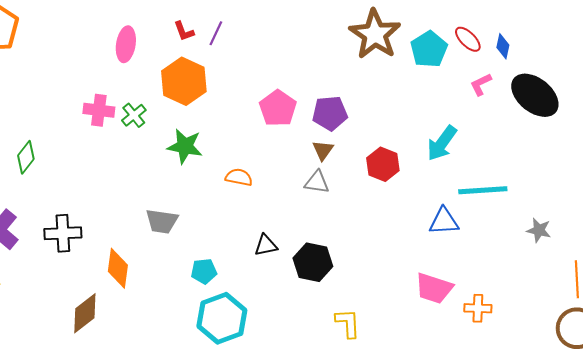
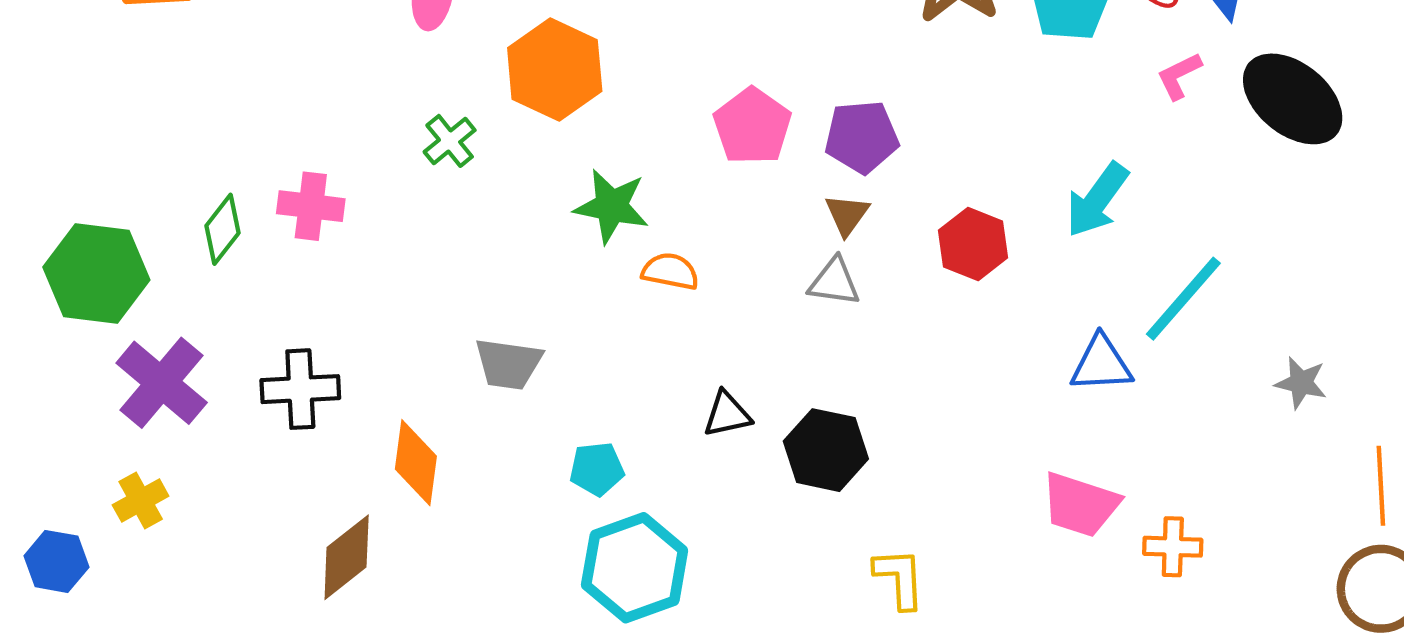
pink cross: (99, 110) -> (311, 206), moved
green star: (185, 146) -> (611, 206), moved
cyan line: (483, 190) -> (1183, 299), turned -45

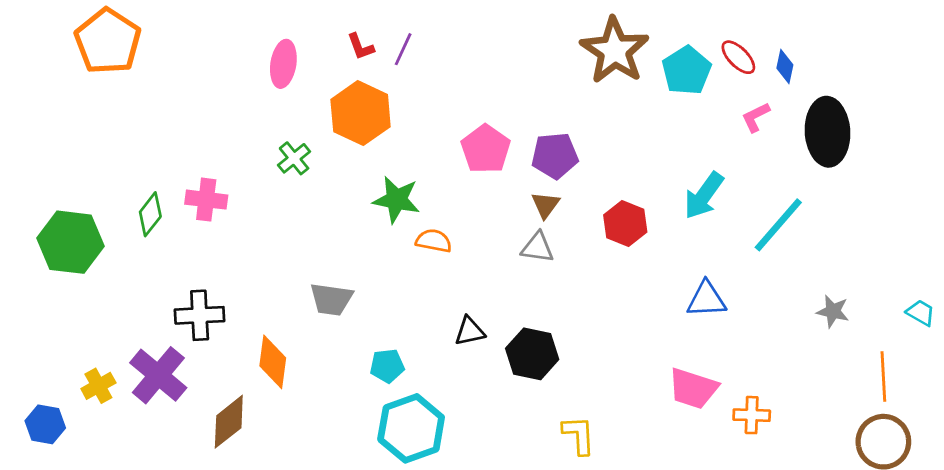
black ellipse: (1293, 99) -> (828, 132), turned 48
cyan line: (1183, 299) -> (778, 225), moved
purple cross: (162, 383) -> (158, 375), moved

